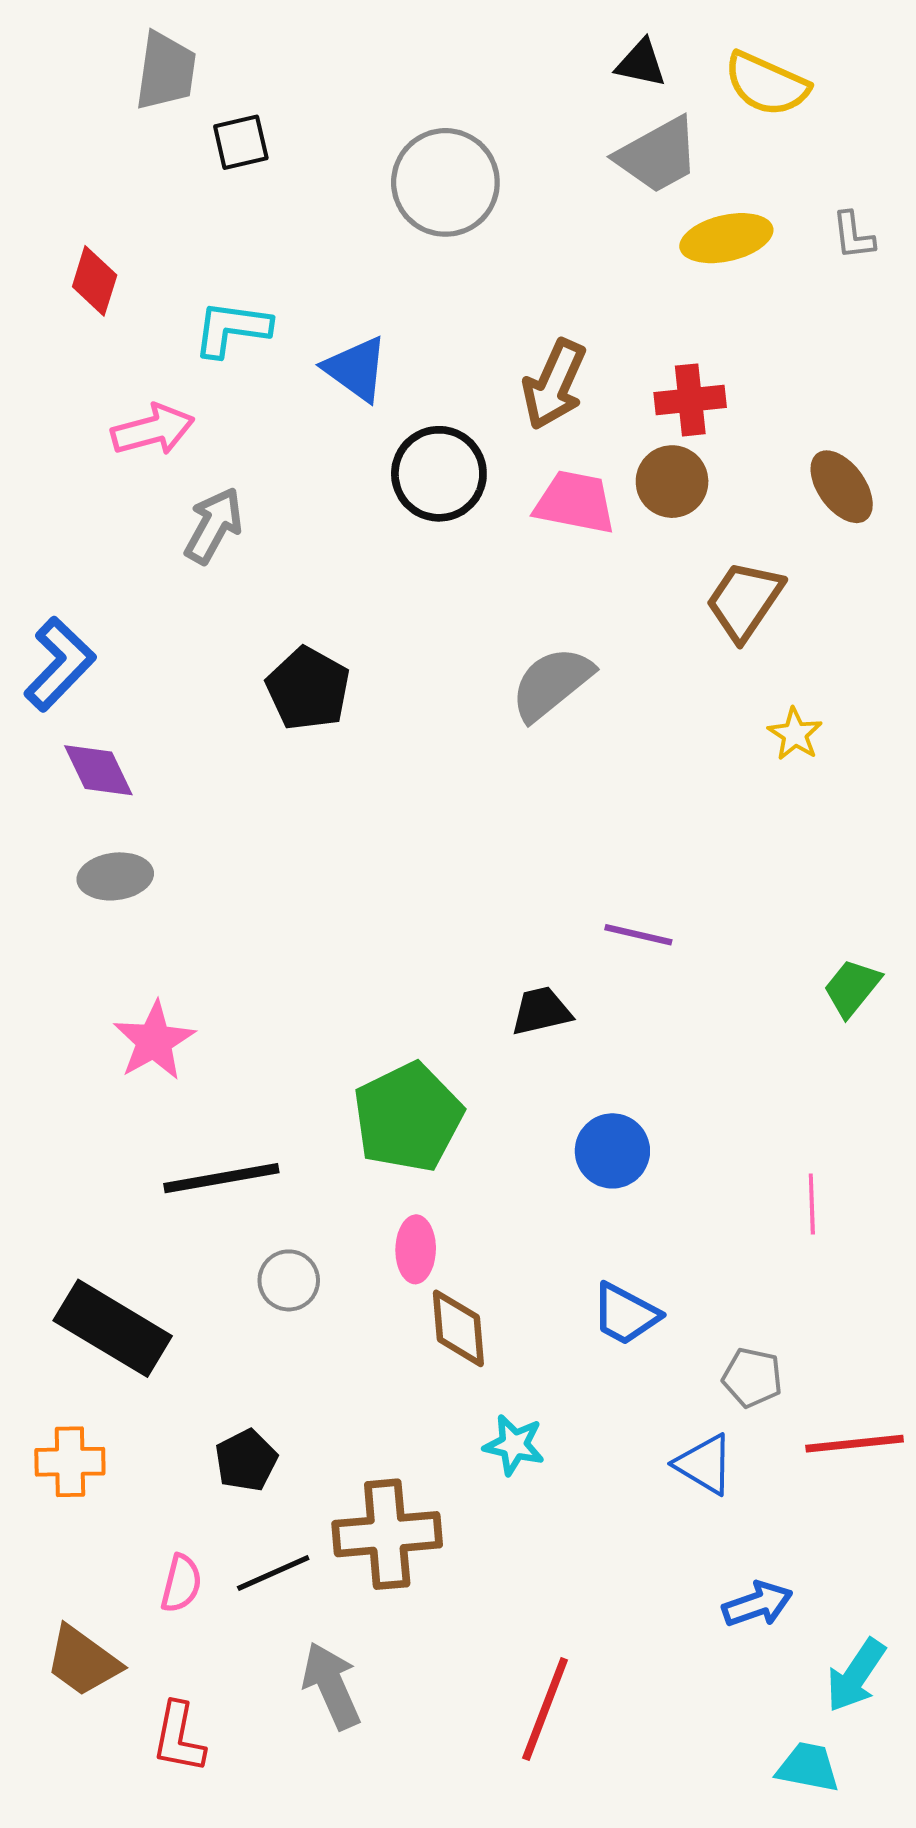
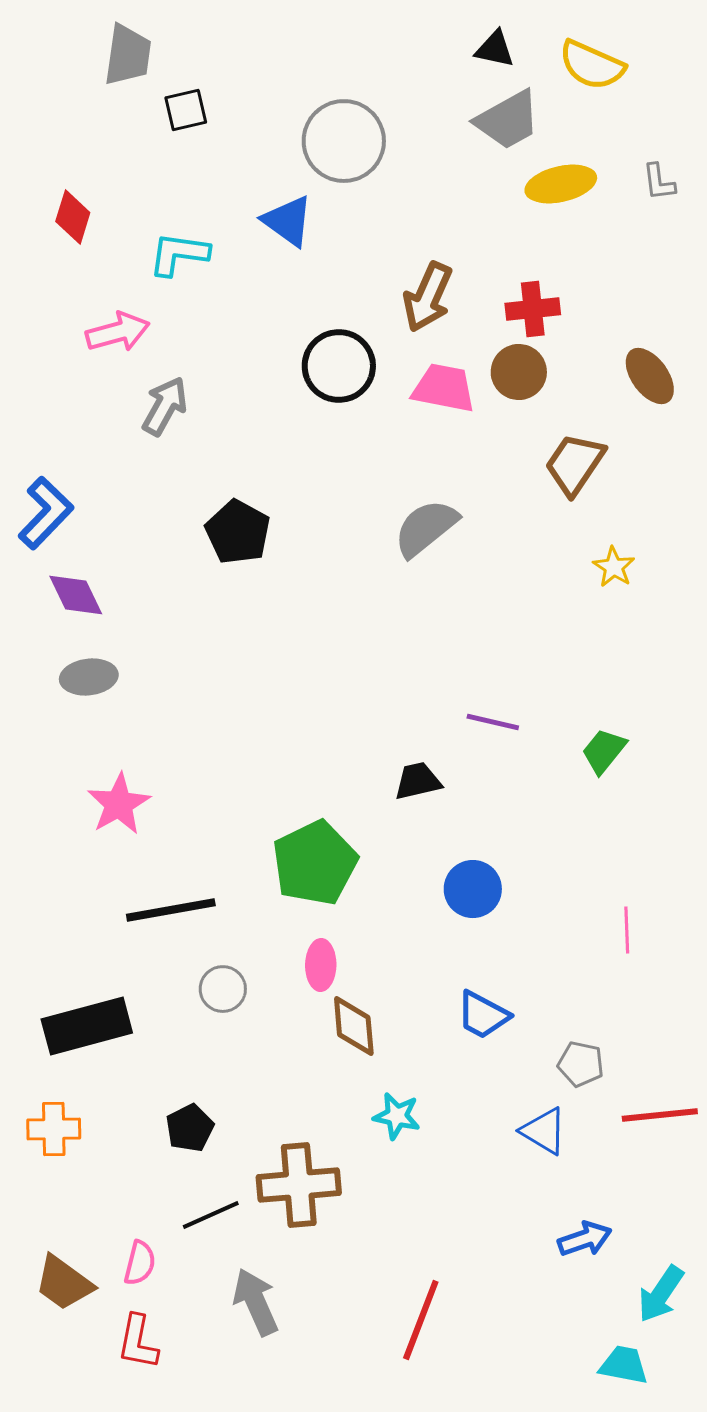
blue triangle: (356, 369) -> (288, 221), moved
green trapezoid: (852, 988) -> (604, 751), moved
black rectangle: (113, 1328) -> (87, 1026), turned -46
pink semicircle: (181, 1583) -> (140, 1263), moved

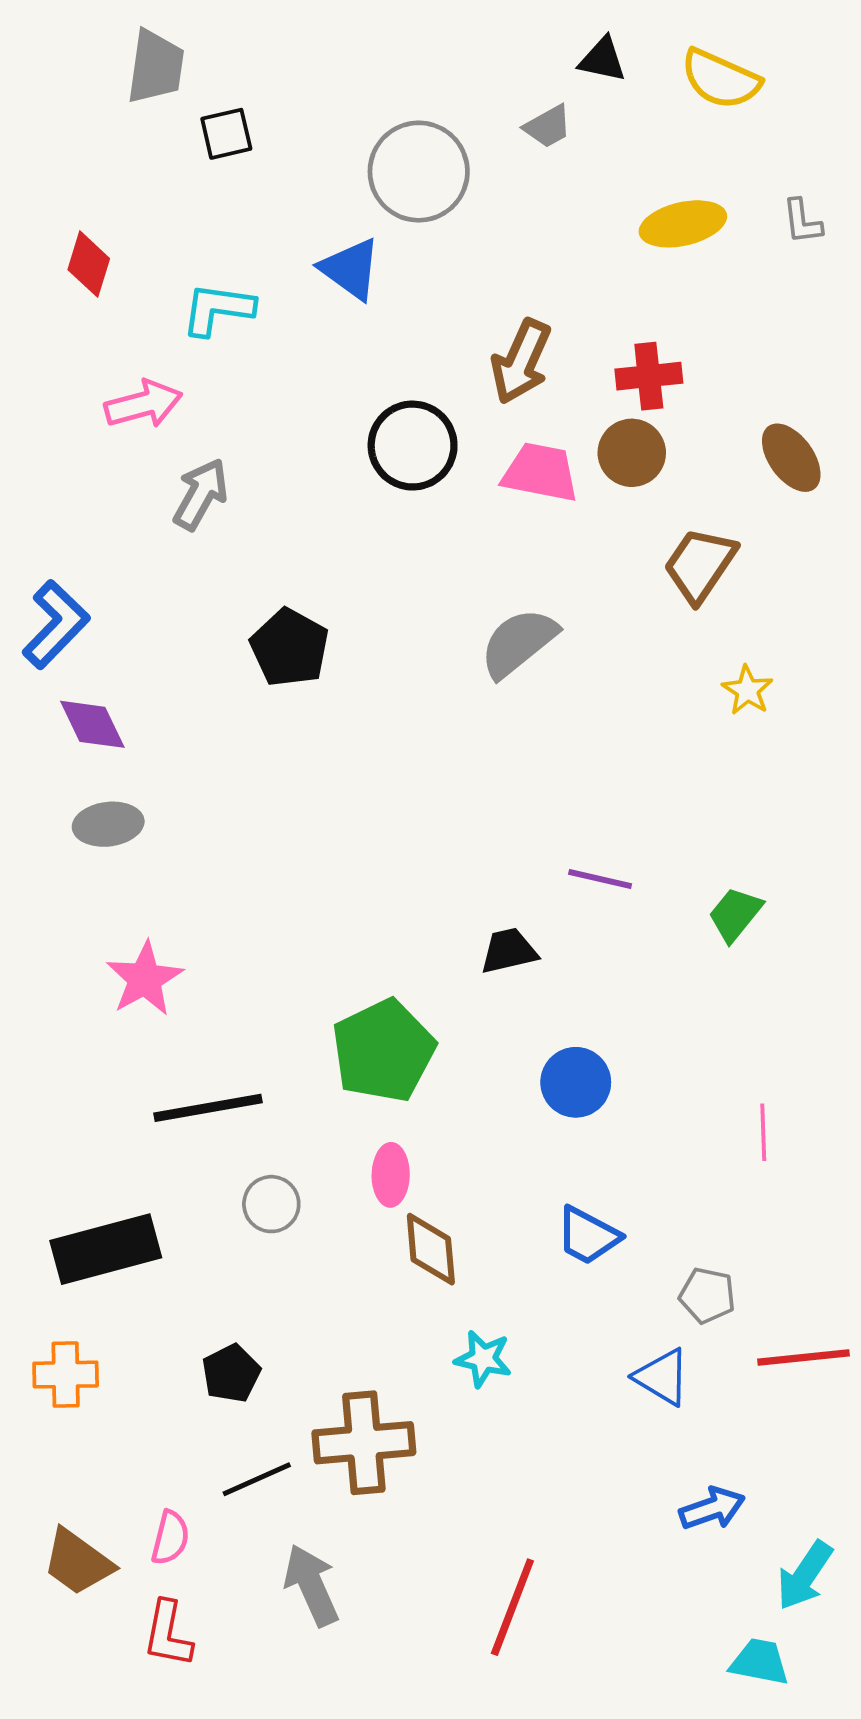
gray trapezoid: (508, 120) -> (548, 127), moved, size x0.6

